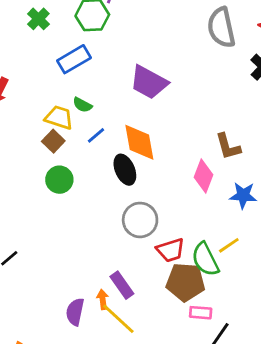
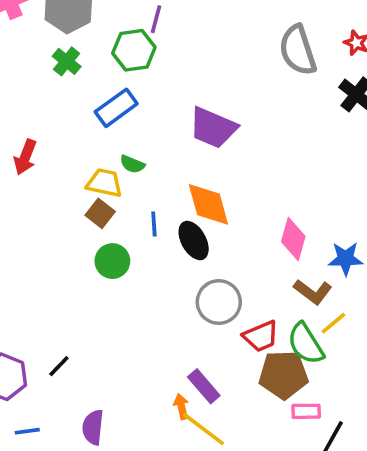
blue line: (96, 135) -> (154, 224), moved, turned -48
brown L-shape: (228, 146) -> (313, 292), moved, turned -32
purple semicircle: (75, 312) -> (93, 427), moved

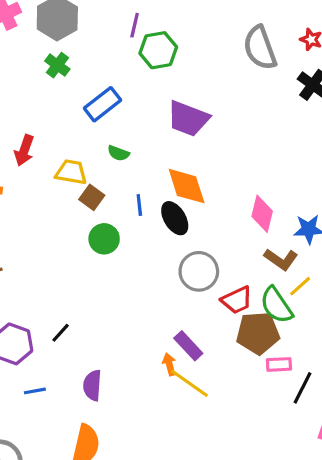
green hexagon: (134, 50) -> (158, 50), moved
yellow trapezoid: (104, 183) -> (71, 172), moved

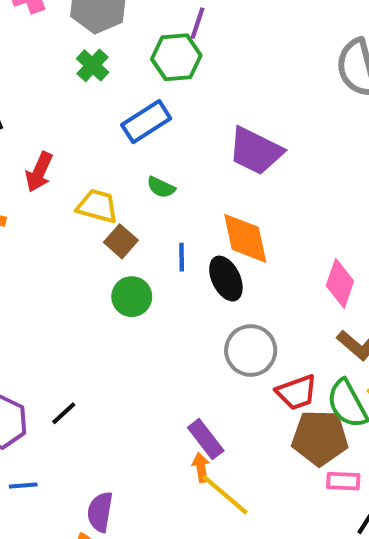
green hexagon: (158, 50) -> (176, 57), moved
purple rectangle: (188, 346) -> (206, 439), moved
purple semicircle: (92, 385) -> (100, 512), moved

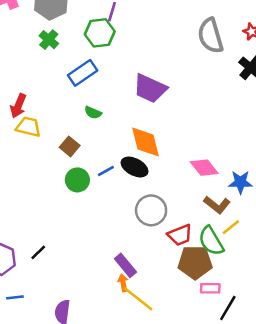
yellow trapezoid: (97, 206) -> (28, 127), moved
blue line: (182, 257) -> (106, 171), moved, turned 63
black ellipse: (226, 279) -> (135, 167), turned -35
pink diamond: (340, 283) -> (204, 168), turned -56

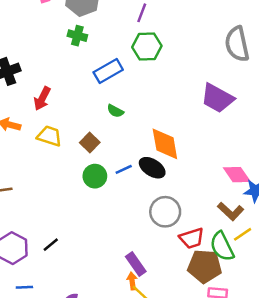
green hexagon: (100, 33) -> (147, 46), moved
green cross: (49, 40) -> (77, 36), turned -30
purple trapezoid: (150, 88) -> (217, 98), moved
yellow trapezoid: (28, 127) -> (50, 136), moved
pink diamond: (204, 168) -> (237, 175), moved

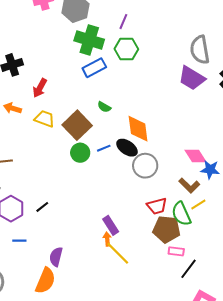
green cross: (77, 36) -> (89, 40), moved, size x1.8
purple trapezoid: (217, 98) -> (192, 78), moved
green semicircle: (115, 111) -> (104, 107), moved
brown square: (90, 142) -> (77, 125), size x1.8
gray circle: (165, 212) -> (145, 166), moved

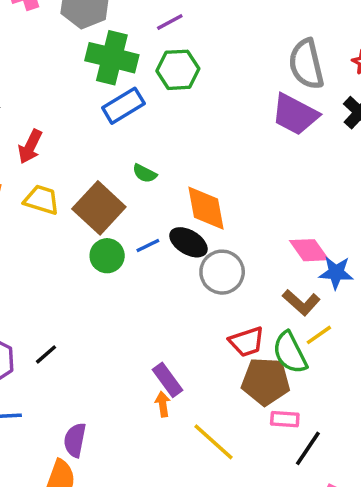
purple line: (123, 22) -> (170, 22), turned 42
yellow line: (118, 253) -> (213, 442), moved

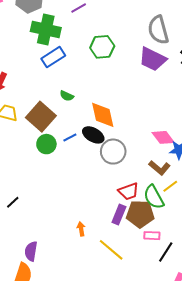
green hexagon: (178, 70) -> (102, 47), moved
purple rectangle: (167, 380) -> (119, 215), moved, turned 60

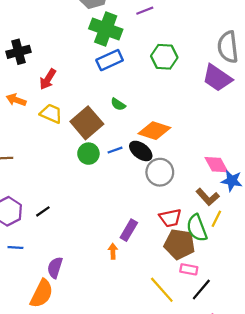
orange diamond: (103, 115) -> (154, 131), turned -68
yellow line: (170, 186) -> (216, 219), turned -35
purple rectangle: (119, 215) -> (129, 230), moved
yellow line: (111, 250) -> (162, 290), moved

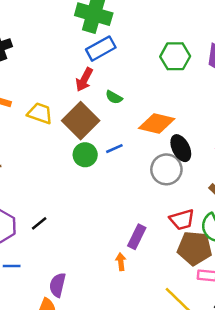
green hexagon: (164, 57) -> (175, 56), moved
red arrow: (48, 79) -> (84, 80), moved
black ellipse: (141, 151) -> (181, 148), moved, turned 30

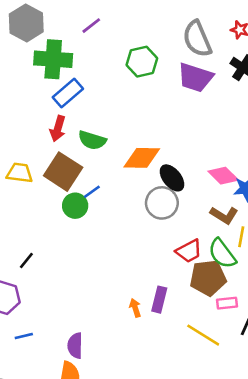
green hexagon: (175, 56) -> (142, 62), moved
green semicircle: (114, 97) -> (92, 140), size x1.5
blue line: (114, 149) -> (92, 192), moved
black line: (39, 223) -> (26, 260), moved
purple rectangle: (137, 237) -> (159, 300), moved

